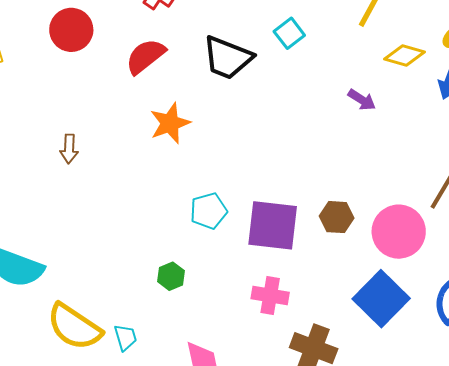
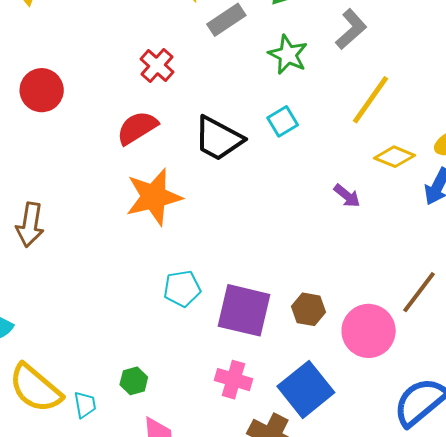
red circle: (71, 30) -> (42, 90), moved
orange star: (170, 123) -> (154, 197), size x1.4
brown arrow: (69, 149) -> (30, 225), moved, size x1.5
green hexagon: (171, 276) -> (134, 381), moved
blue square: (381, 299) -> (306, 389), moved

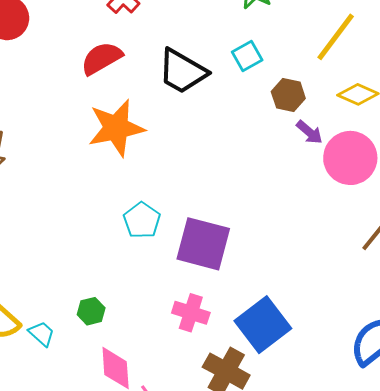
cyan pentagon: (182, 289) -> (142, 220), turned -30
brown hexagon: (309, 309) -> (288, 95), moved
pink circle: (369, 331) -> (350, 158), moved
cyan trapezoid: (85, 405) -> (42, 334), turned -40

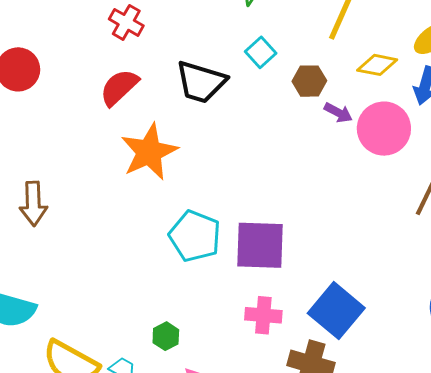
cyan pentagon: (142, 220) -> (195, 236), size x1.4

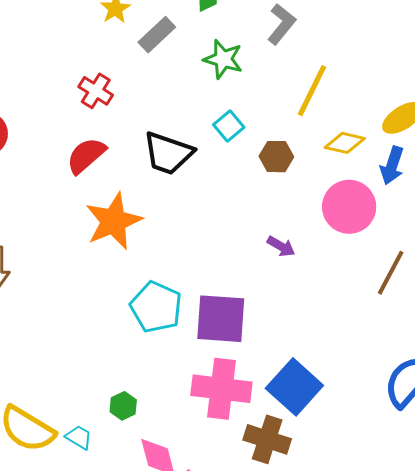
purple arrow: (338, 113) -> (281, 246), moved
pink cross: (263, 315) -> (221, 389), size x1.6

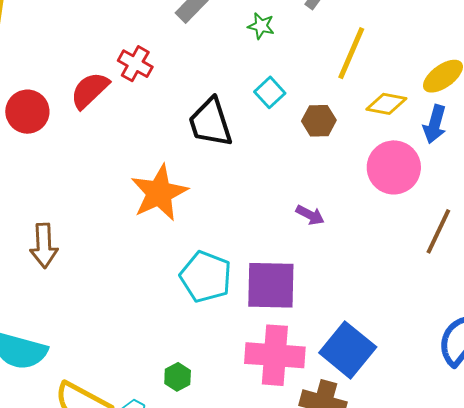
green star: (223, 59) -> (261, 26), size x0.7
black trapezoid: (168, 153) -> (210, 122), turned 56
red semicircle: (86, 155) -> (90, 90), moved
purple arrow: (281, 246) -> (310, 215), moved

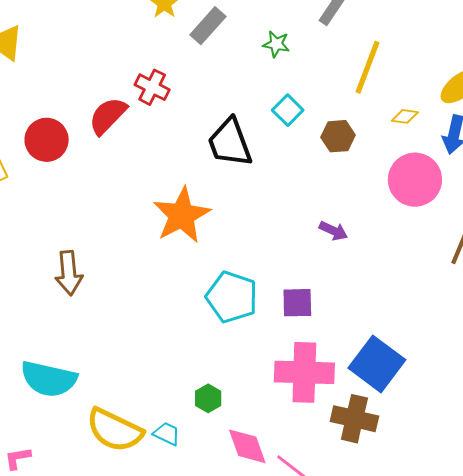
yellow diamond: (386, 104) -> (405, 116), size x0.7
purple square: (271, 285) -> (297, 303), size x0.6

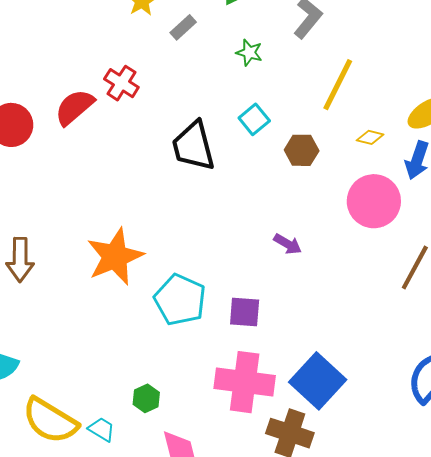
gray rectangle: (208, 26) -> (183, 27), size x0.7
orange star: (182, 215) -> (115, 257), moved

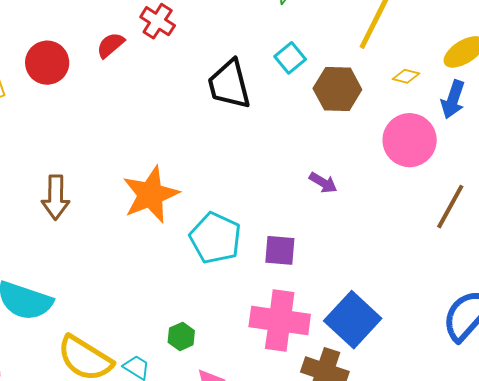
red semicircle: (74, 107) -> (111, 45), size x0.7
brown hexagon: (302, 150) -> (337, 89), size x1.4

